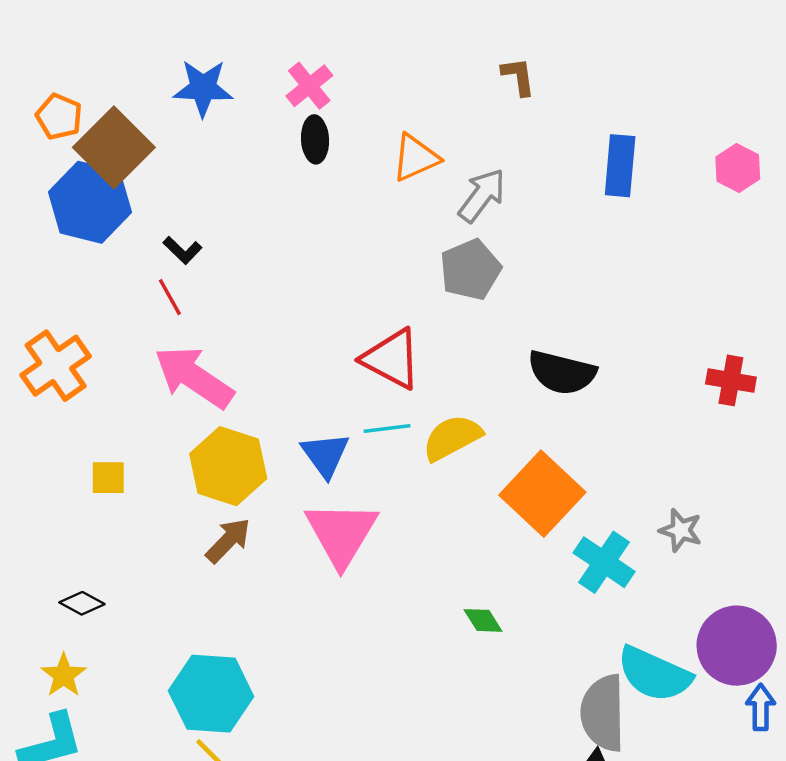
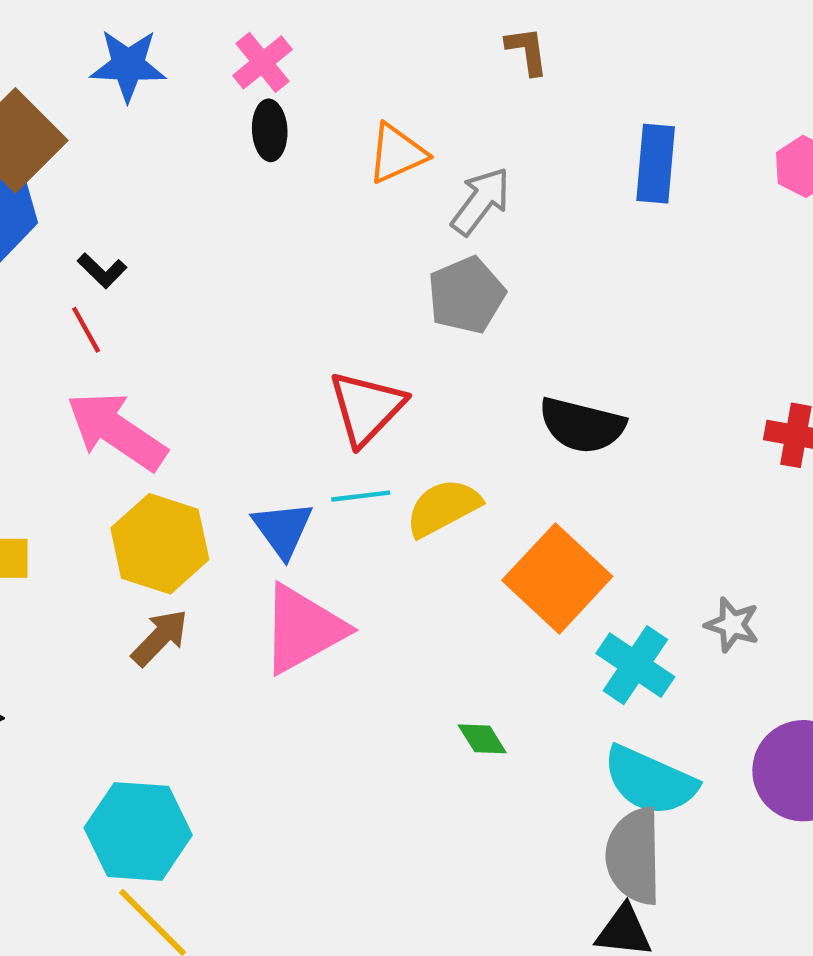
red triangle: (392, 359) -> (367, 408), turned 46
pink triangle: (341, 534) -> (303, 629), turned 30
cyan semicircle: (654, 674) -> (650, 781), moved

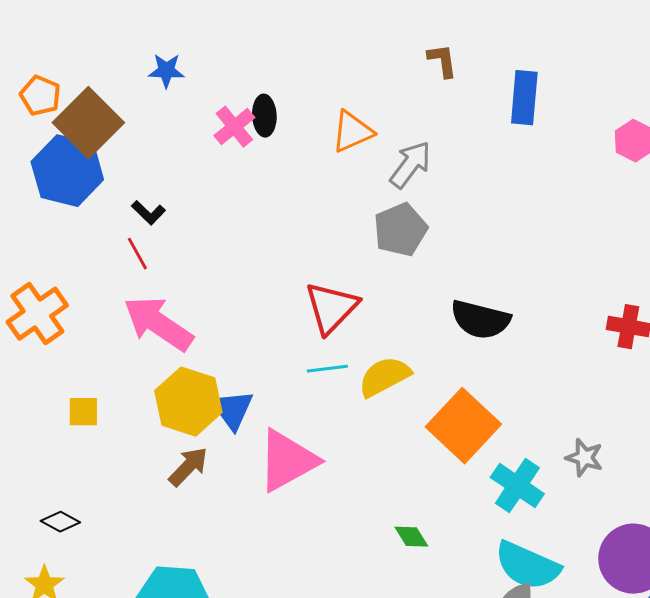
pink cross: (262, 62) -> (234, 127), moved
blue star: (128, 65) -> (166, 71), size x0.7
blue rectangle: (656, 164) -> (524, 98), moved
blue triangle: (283, 529) -> (232, 410), moved

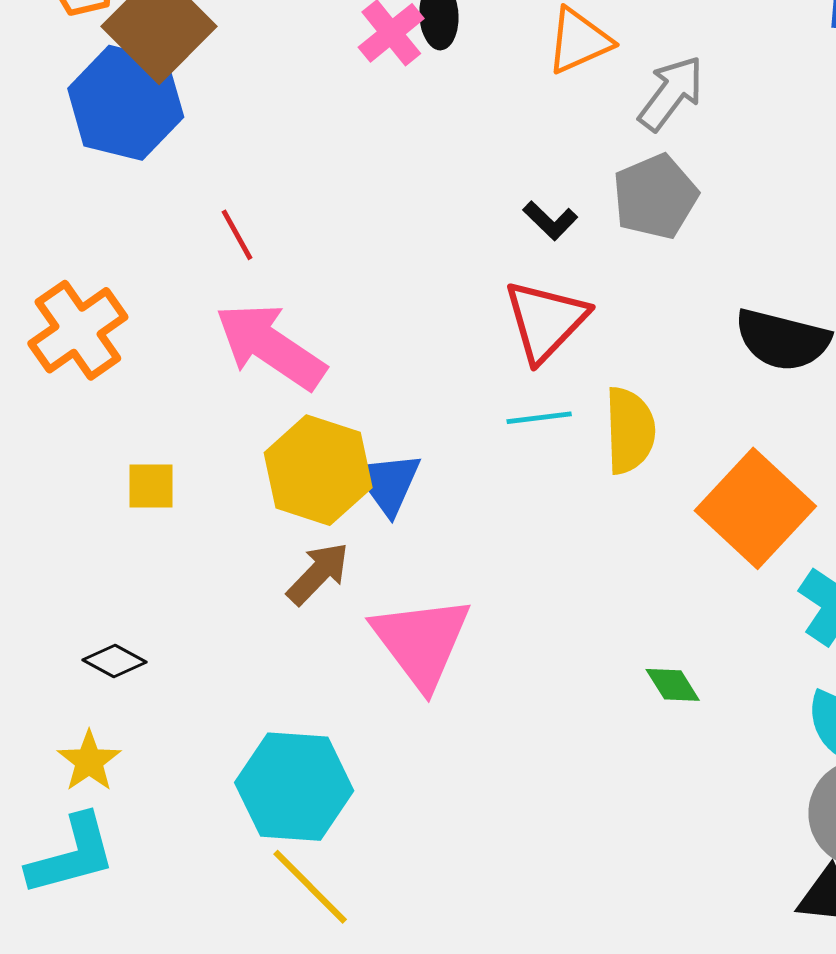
black L-shape: (148, 213) -> (550, 221), moved
yellow semicircle: (384, 377) -> (630, 430), turned 116
pink triangle: (287, 461) -> (421, 642), moved, turned -38

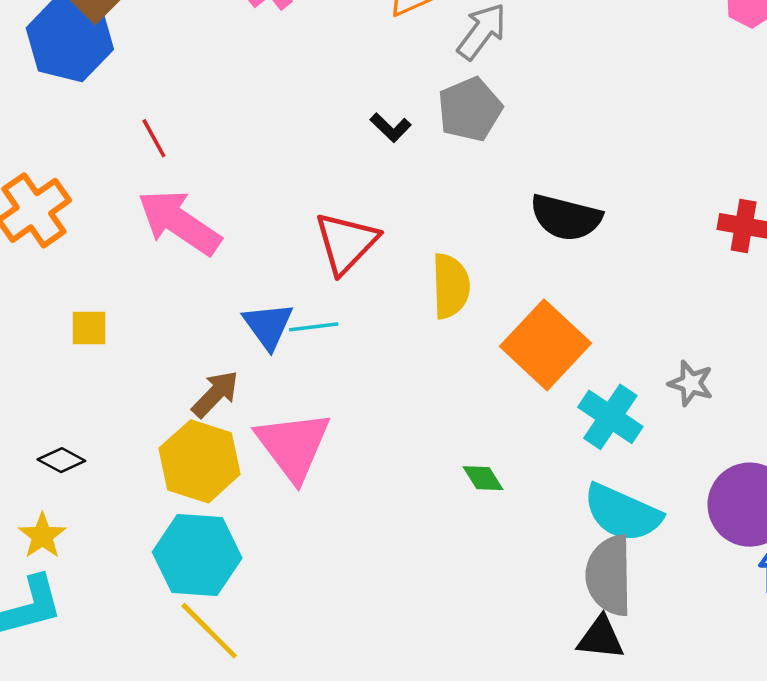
red triangle: (545, 321) -> (346, 243), moved
cyan line: (539, 418) -> (314, 327), moved
yellow hexagon: (318, 470) -> (200, 461), moved

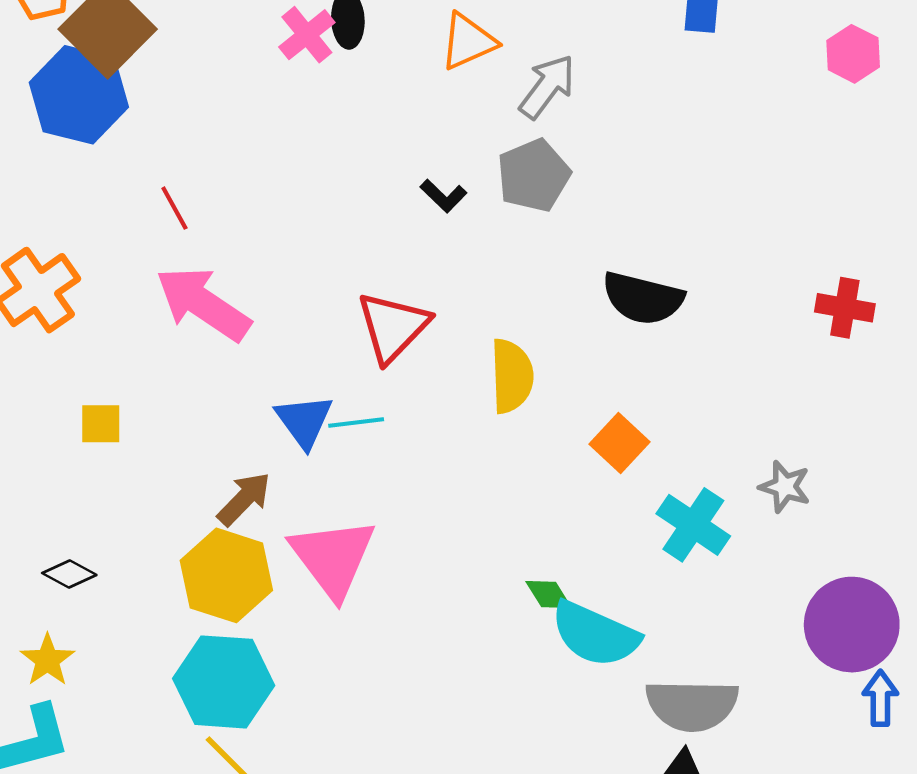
orange square: (545, 345) -> (620, 443), size x0.6
cyan semicircle: (622, 513) -> (595, 634), moved
gray semicircle: (609, 575) -> (692, 705), turned -88

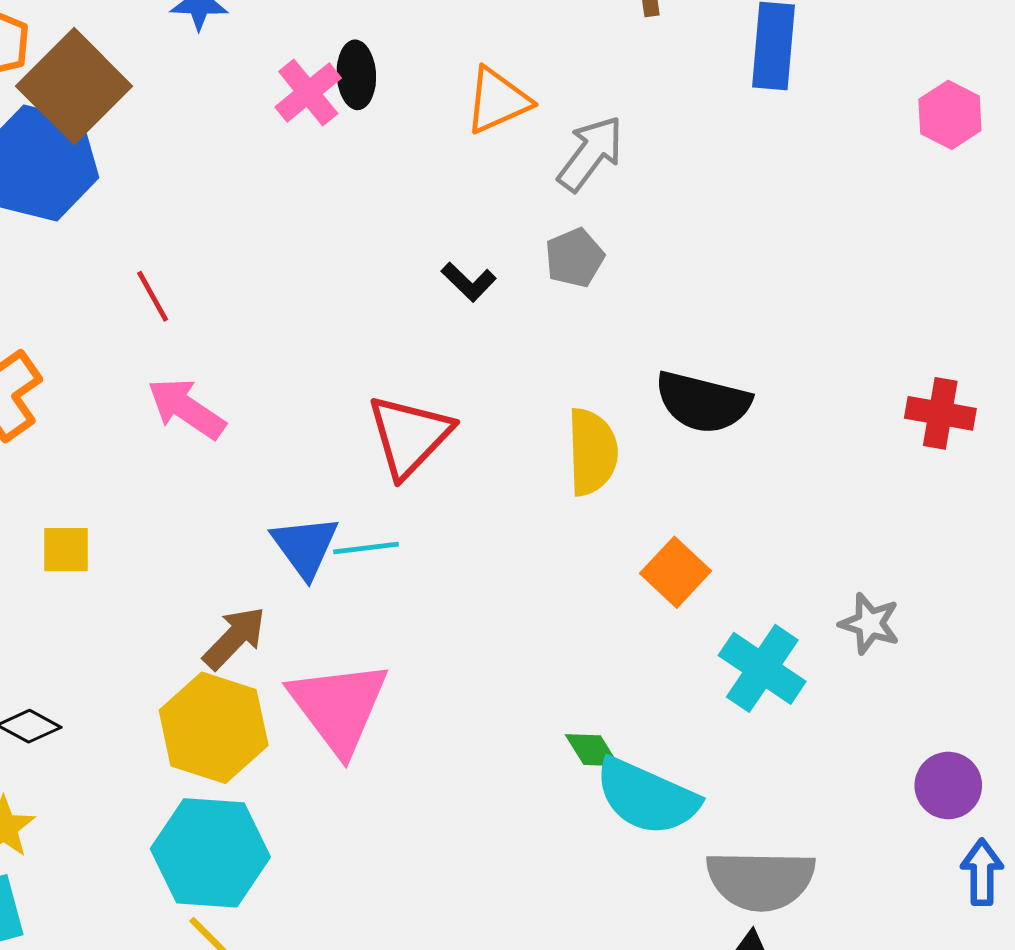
gray pentagon: (534, 175) -> (575, 258), size x0.7
pink arrow: (203, 304) -> (186, 409), size x0.7
yellow semicircle: (512, 376) -> (592, 452), moved
purple circle: (852, 625) -> (948, 786), size x0.6

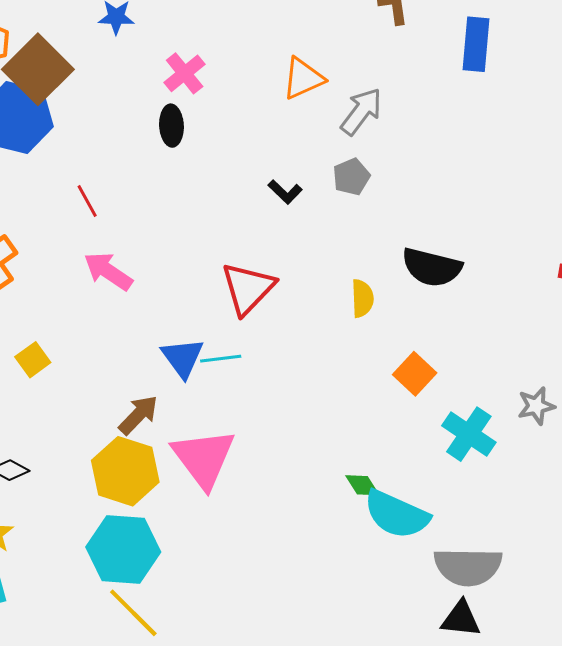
black ellipse: (356, 75) -> (171, 126), moved
yellow semicircle: (592, 452) -> (362, 298), size x0.7
yellow square: (66, 550) -> (33, 360), turned -36
gray star: (870, 623) -> (536, 406), turned -30

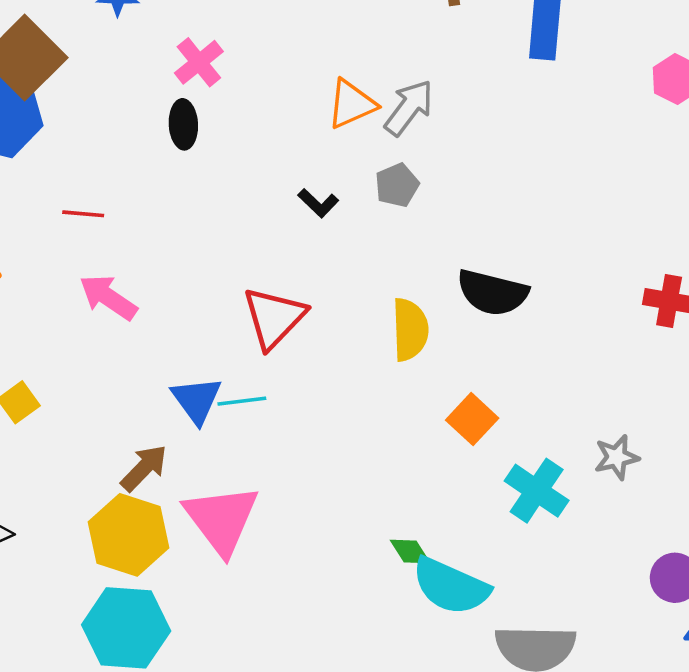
orange triangle: (303, 78) -> (352, 104), moved
red line: (87, 201) -> (83, 214), turned -56
yellow semicircle: (362, 298) -> (410, 330), size x1.4

